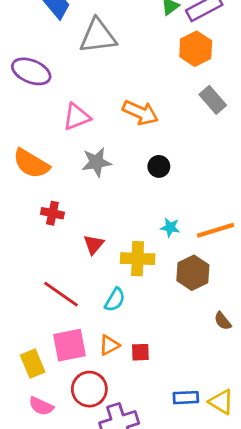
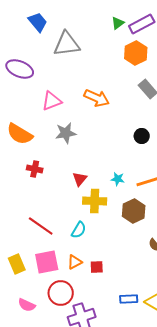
black circle: (159, 166) -> (142, 136), moved
red triangle: (94, 244) -> (80, 179), moved
yellow rectangle: (33, 364) -> (17, 264), moved

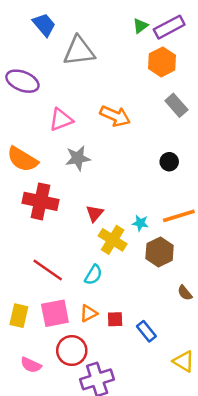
red cross: (35, 169) -> (40, 201), size x1.8
cyan star: (118, 179) -> (140, 223), moved
yellow cross: (95, 201) -> (113, 240), turned 30
yellow rectangle: (17, 264) -> (19, 316), turned 36
blue rectangle: (129, 299) -> (146, 331), moved, turned 54

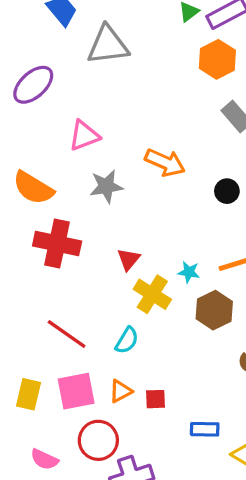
purple ellipse: (22, 81) -> (33, 85), turned -64
orange arrow: (115, 116) -> (165, 163), moved
blue rectangle: (146, 331) -> (205, 429), moved, turned -50

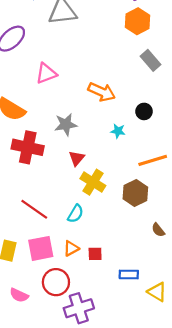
gray star: (106, 186) -> (66, 124), moved
cyan star: (189, 272) -> (118, 131), moved

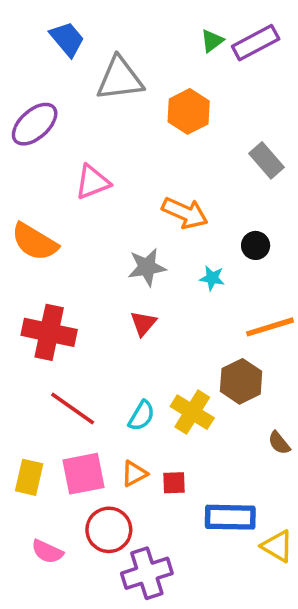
orange hexagon: (138, 21) -> (189, 111), moved
gray star: (66, 124) -> (147, 267), moved
red cross: (28, 147) -> (49, 332), moved
yellow cross: (93, 182) -> (192, 412), moved
blue rectangle: (129, 275) -> (230, 517), size x1.5

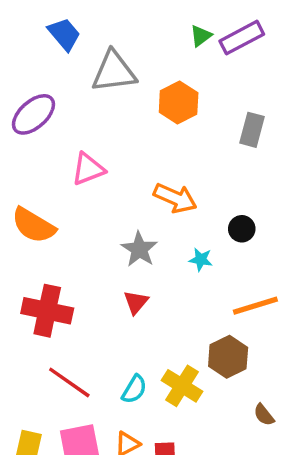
gray rectangle: (266, 160) -> (252, 130), moved, turned 56
gray star: (147, 267) -> (139, 249), turned -30

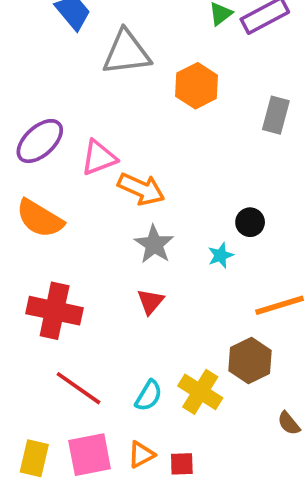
purple ellipse: (33, 114) -> (40, 141), moved
orange arrow: (175, 198) -> (141, 189), moved
black circle: (242, 229) -> (250, 222), moved
cyan star: (201, 260) -> (221, 255), turned -30

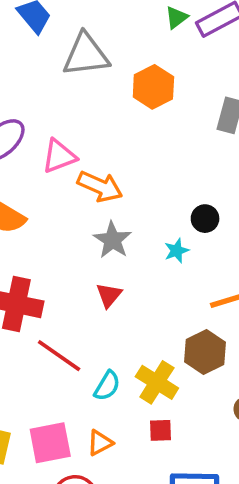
red line: (79, 388) -> (59, 356), moved
red square: (182, 464) -> (161, 430), moved

